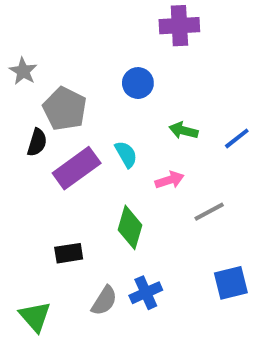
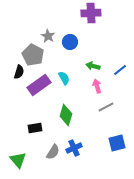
gray star: (23, 71) -> (48, 36), moved
pink arrow: (170, 180) -> (97, 86), moved, turned -88

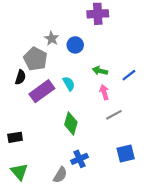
black rectangle: (35, 128) -> (15, 137), moved
gray semicircle: (53, 152) -> (60, 175), moved

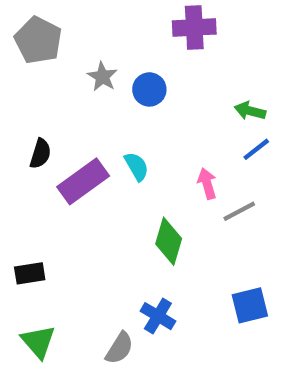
gray pentagon: (35, 59) -> (38, 40), moved
green arrow: (100, 71) -> (250, 111), moved
gray line: (114, 115) -> (239, 211), moved
green diamond: (71, 123) -> (169, 241), moved
blue cross: (80, 159) -> (158, 316), turned -35

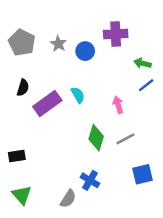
purple cross: (194, 27) -> (116, 34), moved
gray pentagon: (38, 40) -> (22, 43), moved
gray line: (239, 211) -> (125, 139), moved

